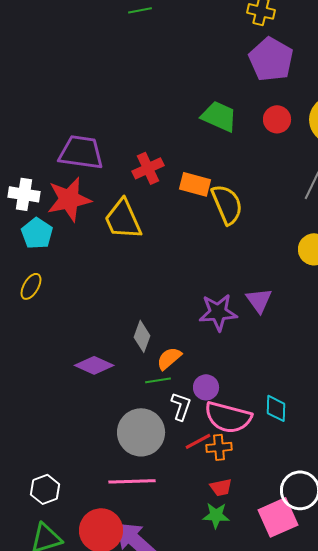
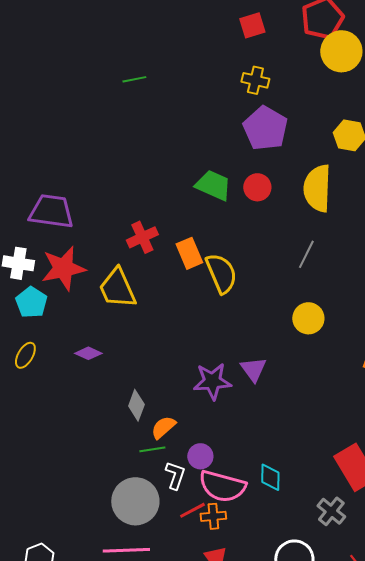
red circle: (277, 119) -> (257, 187), moved
purple trapezoid: (81, 152) -> (51, 211), moved
orange rectangle: (195, 184) -> (189, 253), turned 52
purple diamond: (94, 365) -> (88, 353), moved, size x0.7

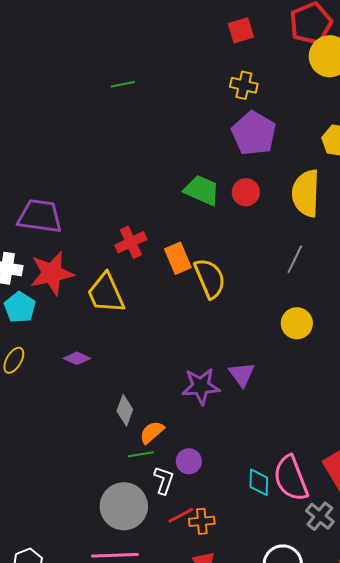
pink semicircle: (222, 486) -> (291, 478), moved, turned 54

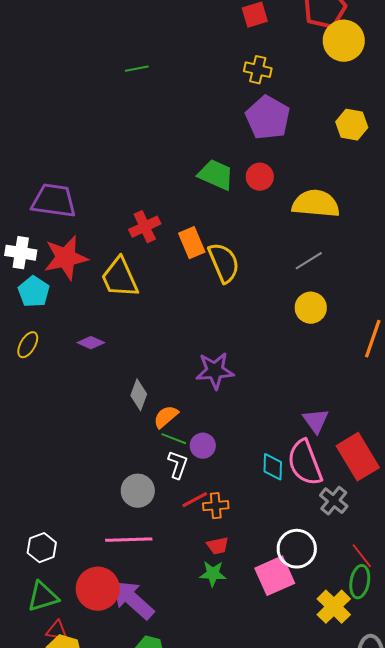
yellow semicircle: (306, 193) -> (316, 204), moved, turned 93
gray line: (295, 259) -> (309, 261), moved, turned 32
purple triangle: (242, 374) -> (316, 421), moved
green line: (141, 454) -> (174, 439), moved, turned 30
gray circle: (124, 506) -> (138, 491), size x0.7

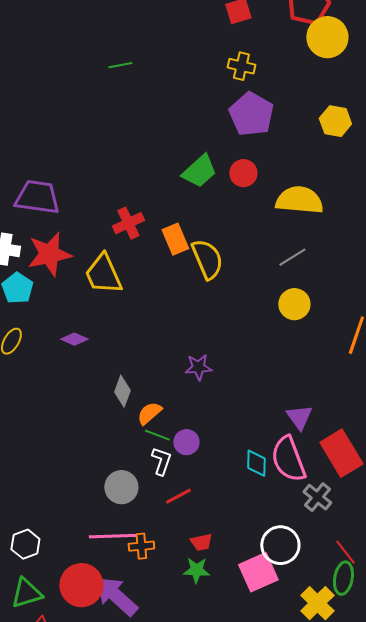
green trapezoid: (216, 175) -> (199, 171), turned 114
purple star: (215, 371) -> (198, 367), size x0.7
orange cross: (216, 506) -> (141, 546), moved

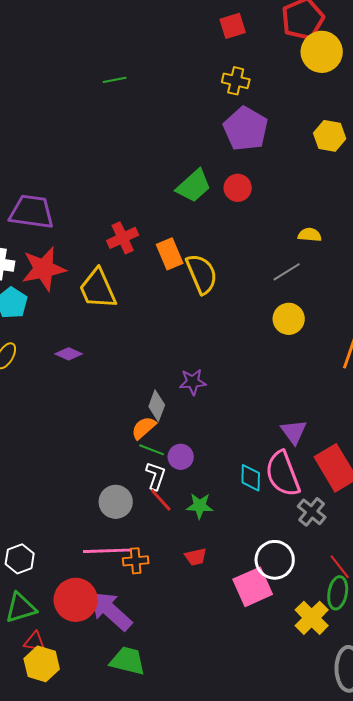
yellow semicircle: (299, 200) -> (310, 235), moved, size x0.5
gray diamond: (122, 391) -> (157, 406), moved
red line: (178, 496) -> (161, 500), moved, turned 76
green star: (196, 570) -> (200, 506), moved

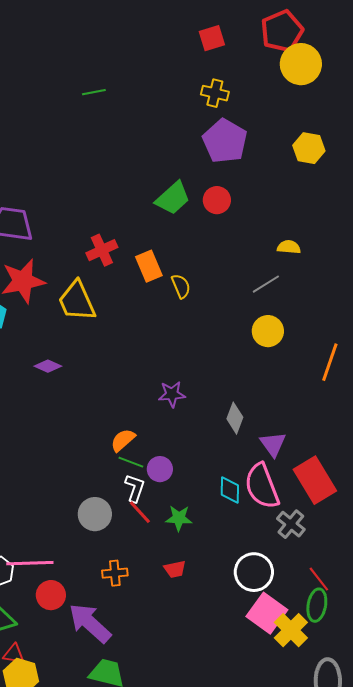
yellow semicircle: (202, 274) -> (181, 286), size x0.6
gray diamond: (157, 406) -> (235, 418), moved
pink line: (107, 551) -> (30, 563), moved
pink square: (253, 587) -> (267, 613), moved, turned -30
red circle: (76, 600) -> (51, 595), moved, size x0.7

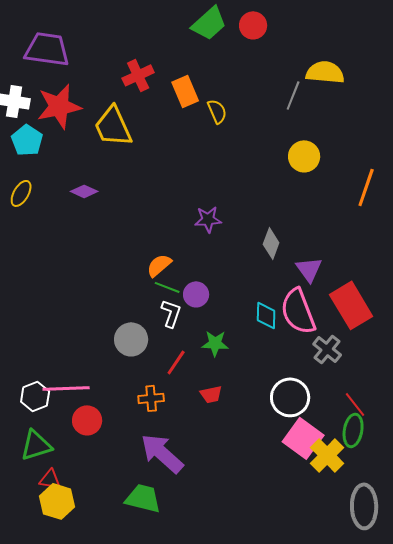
yellow semicircle: (289, 247) -> (325, 72), size x1.6
gray line: (266, 284) -> (293, 95), moved, turned -36
red line: (140, 512) -> (176, 362), moved, turned 76
purple arrow: (90, 623) -> (162, 453), moved

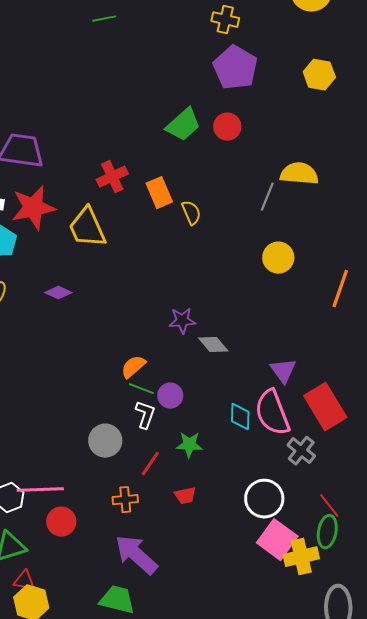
gray diamond: (271, 243) -> (213, 345), moved, turned -60
yellow cross: (327, 455) -> (301, 557), turned 32

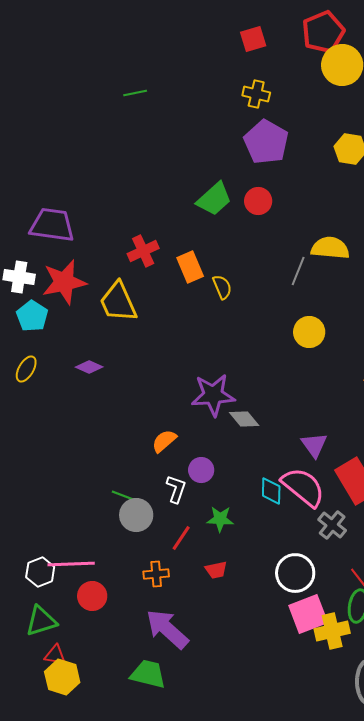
purple star: (182, 321) -> (213, 395), size x1.6
green line: (141, 389) -> (124, 496), moved
pink semicircle: (272, 413) -> (303, 487), turned 150
pink square: (277, 540) -> (308, 614), turned 33

